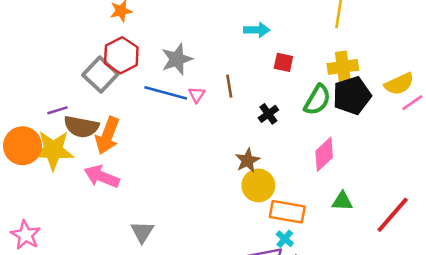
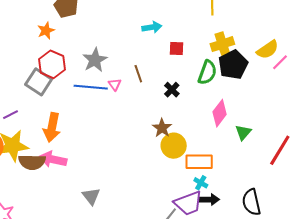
brown semicircle: (81, 127) -> (32, 162), moved
green triangle: (342, 201) -> (243, 132), moved, turned -42

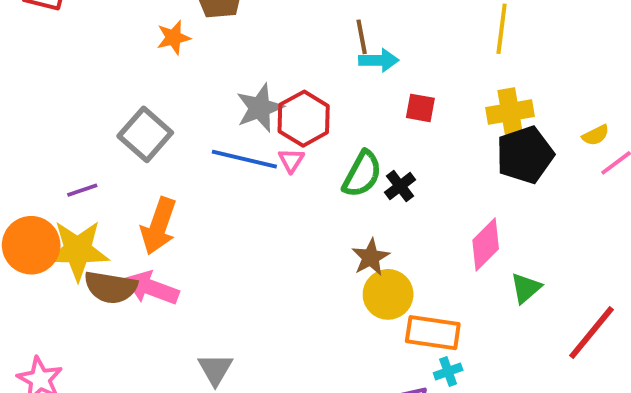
yellow semicircle: (268, 50) -> (596, 135), size x0.6
red hexagon: (52, 64) -> (304, 119), moved
green semicircle: (207, 72) -> (362, 174), moved
brown line: (138, 74) -> (362, 37), moved
cyan cross: (201, 183) -> (448, 372), moved, turned 32

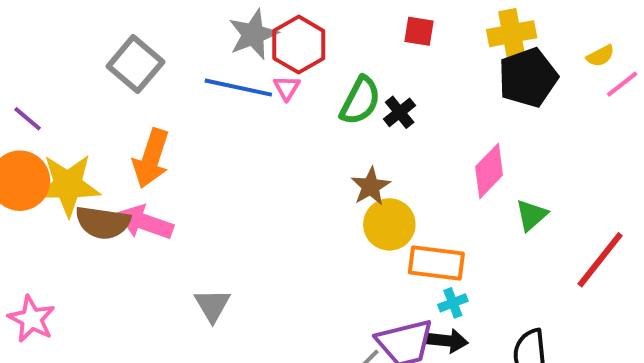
purple line: (82, 190) -> (28, 119), moved, turned 60

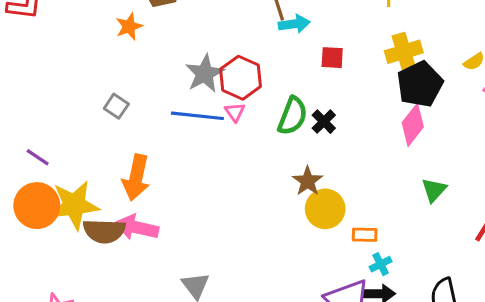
gray square: (135, 64) -> (116, 106), size x0.6
pink diamond: (489, 171) -> (413, 125), moved
orange rectangle: (436, 263) -> (365, 235), size x0.6

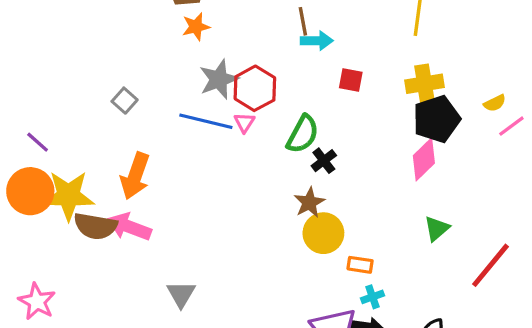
orange star: (129, 26) -> (196, 27), moved
black cross: (324, 122) -> (324, 161), moved

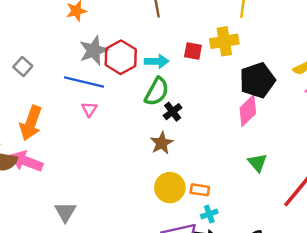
cyan arrow: (317, 41) -> (157, 61), moved
yellow cross: (425, 84) -> (224, 41), moved
pink triangle: (244, 123) -> (89, 109), moved
green triangle: (437, 229) -> (258, 163), turned -30
yellow circle: (323, 233) -> (170, 188), moved

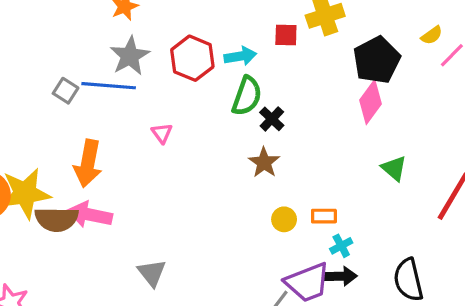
gray star: (94, 50) -> (130, 56), moved
blue line: (84, 82) -> (109, 86), moved
yellow circle: (170, 188) -> (284, 219), size x0.6

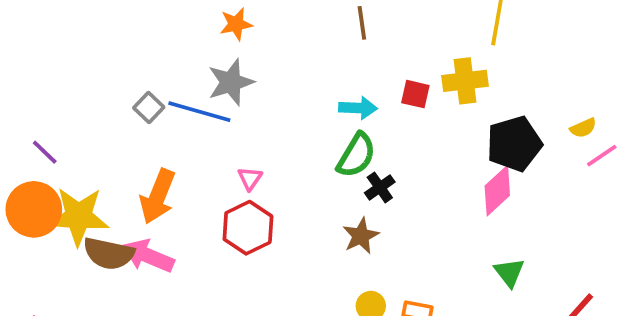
red hexagon: (192, 58) -> (248, 228), moved

